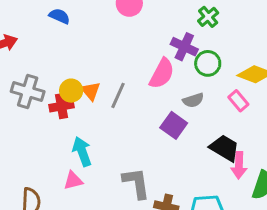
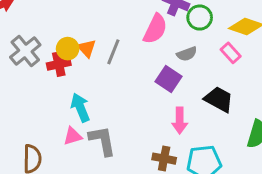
gray cross: (28, 91) -> (25, 51), turned 36
pink arrow: (239, 165) -> (180, 120), moved
gray L-shape: (136, 183) -> (102, 141), moved

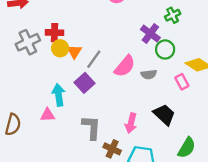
pink semicircle: (155, 29) -> (125, 66), moved
red cross: (59, 64) -> (54, 33), moved
purple square: (169, 79) -> (85, 83), moved
gray L-shape: (102, 141) -> (91, 127), moved

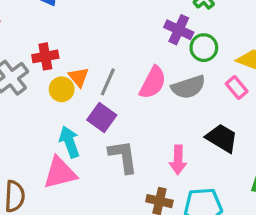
yellow circle: (60, 48) -> (62, 89), moved
gray semicircle: (149, 74) -> (188, 87), size x1.5
pink triangle: (48, 115) -> (60, 173), size x1.6
gray L-shape: (91, 127) -> (123, 156), moved

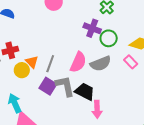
black trapezoid: (222, 138) -> (85, 92), moved
cyan arrow: (69, 142) -> (15, 103), moved
gray L-shape: (123, 156) -> (65, 86), moved

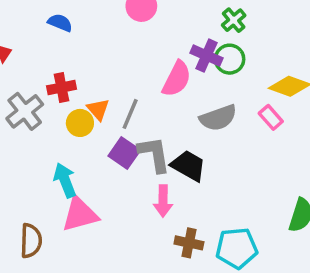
green circle: (109, 38) -> (230, 59), moved
pink semicircle: (78, 62) -> (177, 79), moved
pink arrow: (97, 109) -> (163, 201), moved

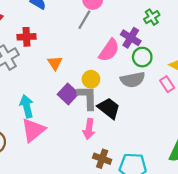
green circle: (230, 59) -> (142, 57), moved
red cross: (61, 88) -> (26, 37), moved
gray line: (130, 114) -> (84, 20), moved
yellow circle: (80, 123) -> (91, 79), moved
pink triangle: (80, 214) -> (33, 130), turned -32

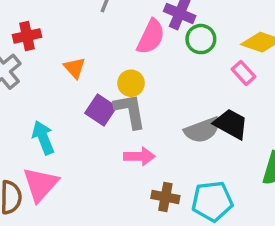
gray semicircle: (133, 80) -> (202, 130), moved
black trapezoid: (109, 108) -> (231, 124), moved
pink arrow: (89, 129) -> (139, 156), turned -90
pink triangle: (33, 130) -> (41, 184), moved

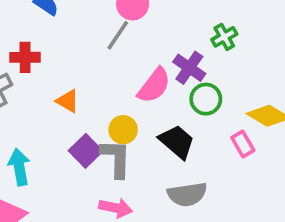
orange triangle: (75, 68) -> (68, 101), turned -30
black trapezoid: (231, 124) -> (177, 142), moved

